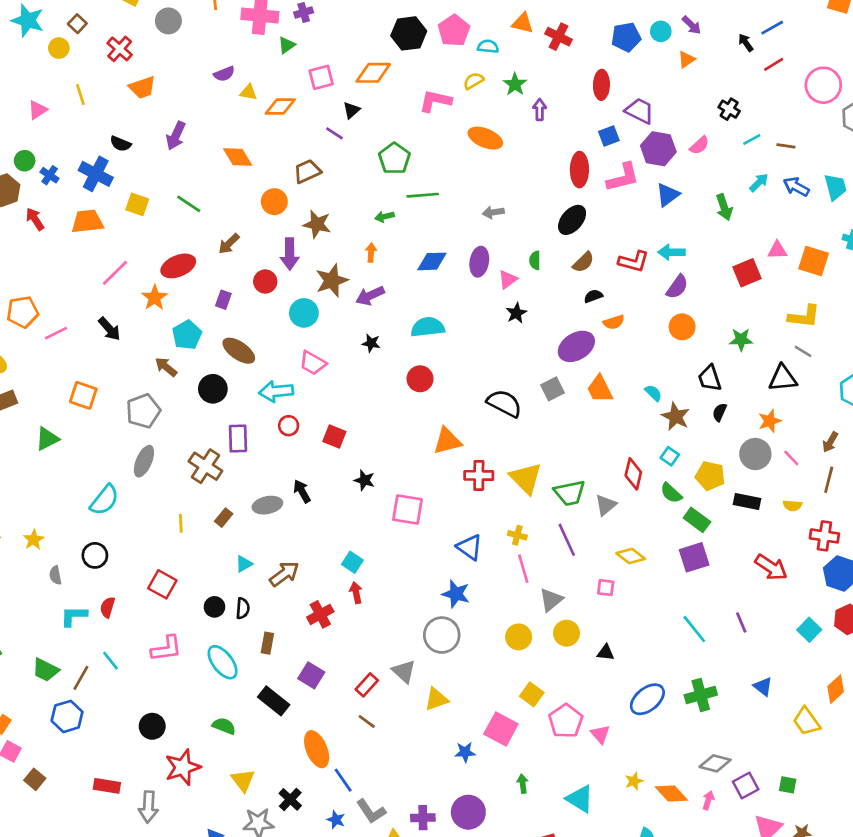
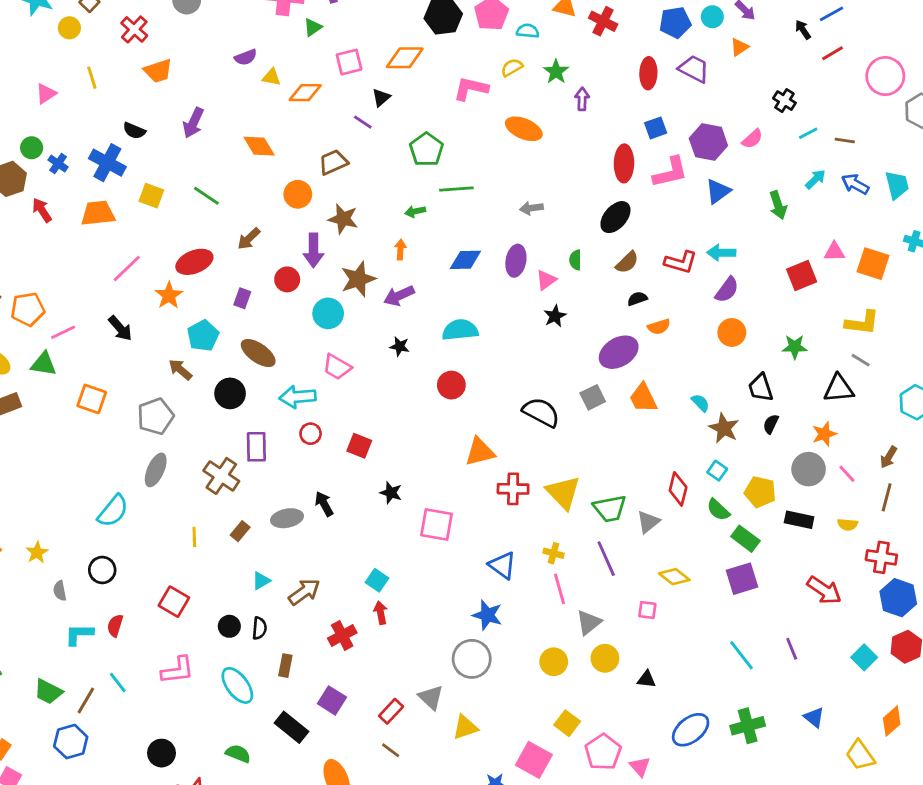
purple trapezoid: (640, 111) -> (694, 69), moved
green triangle: (47, 439) -> (44, 364), moved, turned 35

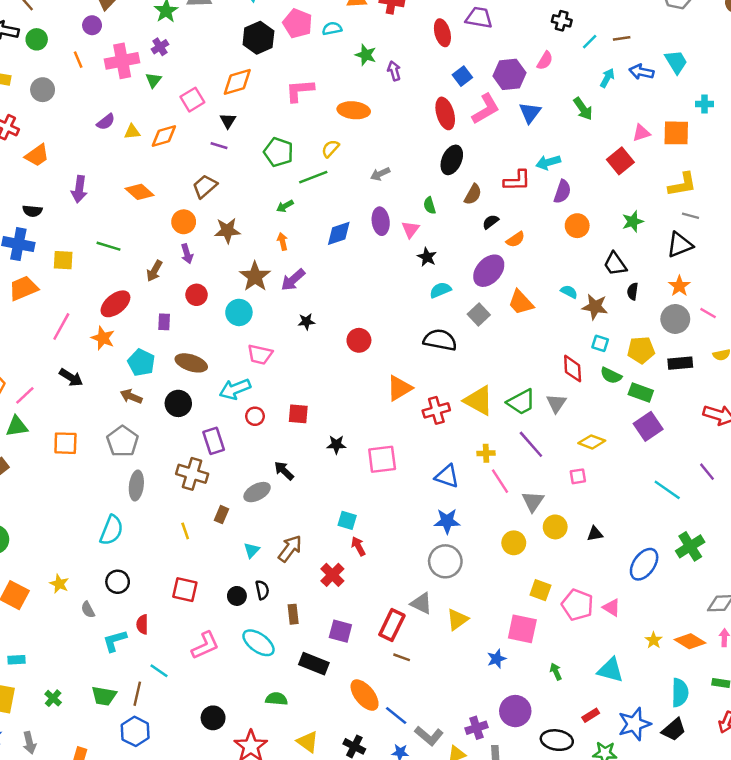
yellow semicircle: (512, 68) -> (330, 148), moved
purple arrow: (313, 250) -> (187, 254), moved, size x0.7
cyan semicircle: (460, 330) -> (440, 290), moved, size x0.7
red rectangle: (391, 711) -> (392, 625), size x1.4

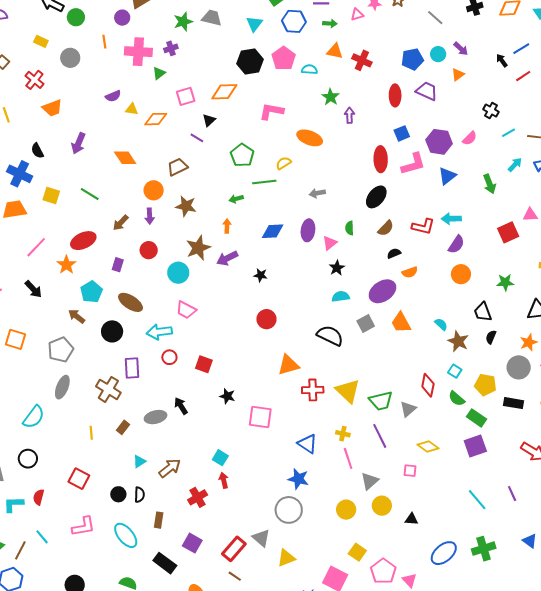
black semicircle: (32, 211) -> (37, 151), turned 42
black star: (306, 322) -> (261, 275), moved

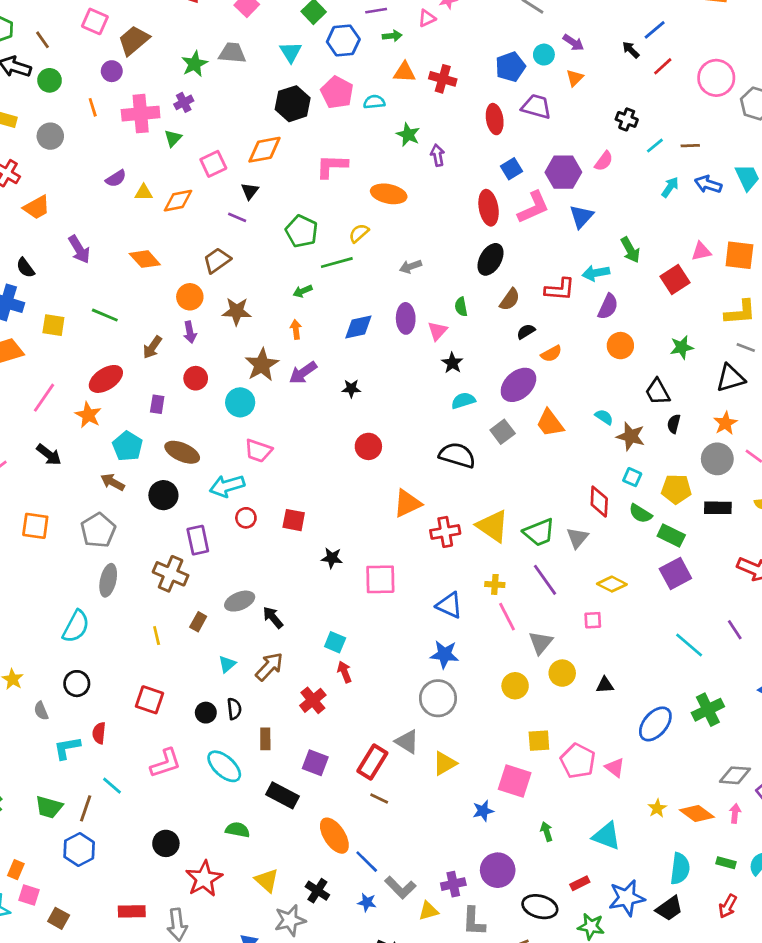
purple arrow: (78, 143) -> (79, 249), turned -45
green arrow: (490, 184) -> (630, 250), moved
black arrow: (181, 406) -> (273, 617), moved
yellow square: (357, 552) -> (539, 741), turned -30

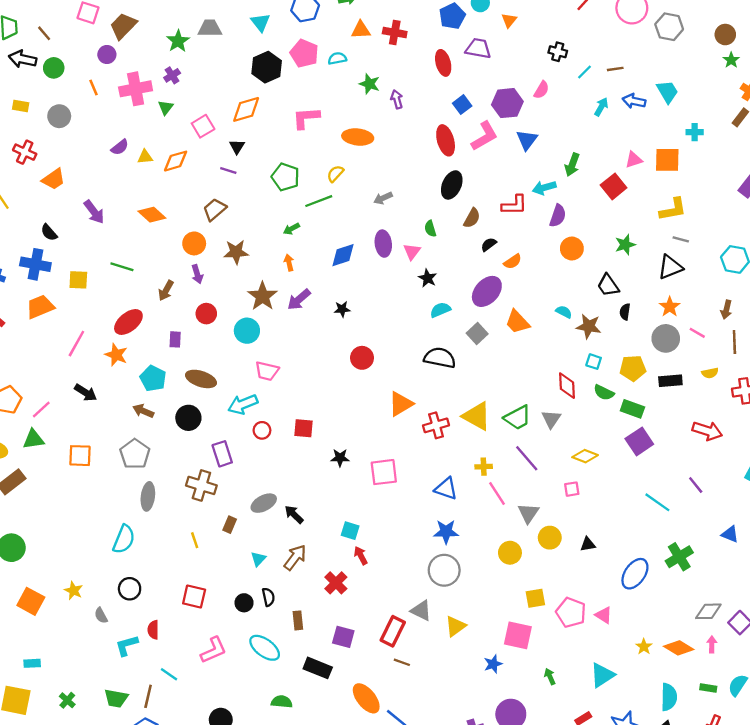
green arrow: (630, 250) -> (572, 165), turned 55
cyan triangle: (607, 836) -> (602, 675), turned -48

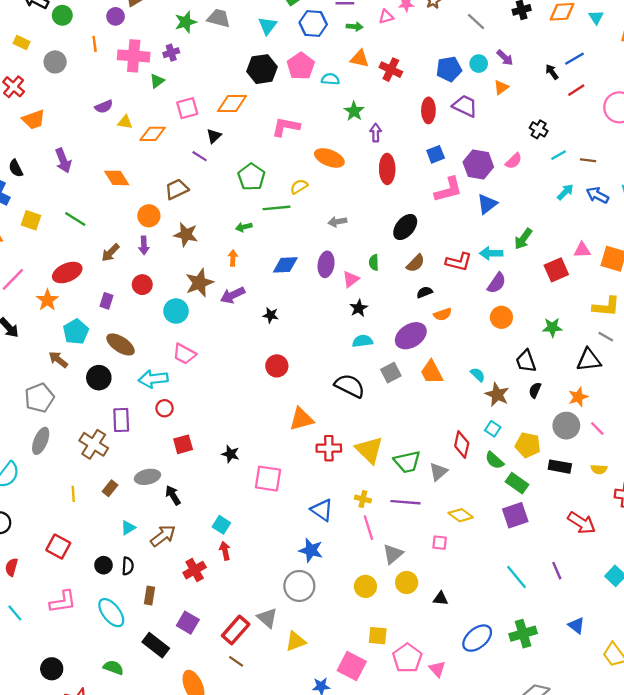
red ellipse: (446, 140) -> (387, 169), moved
red square: (304, 428) -> (183, 444), moved, turned -36
purple line: (527, 458) -> (405, 502), turned -60

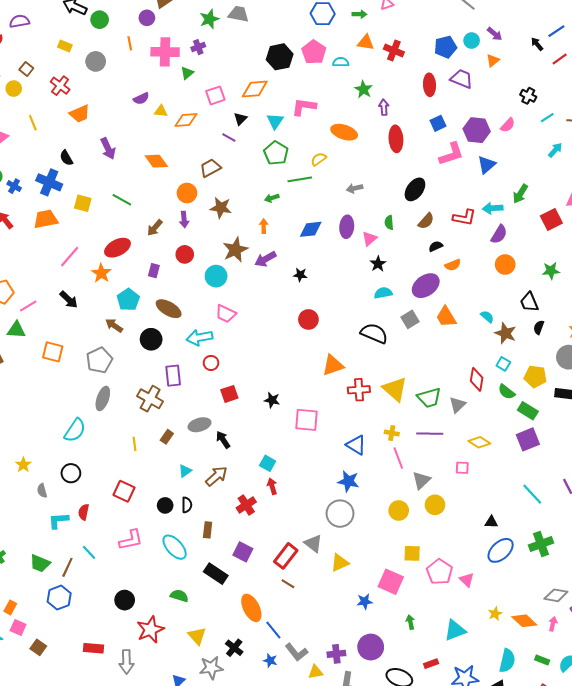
cyan triangle: (268, 26) -> (275, 121), moved
black triangle: (441, 599) -> (491, 522), moved

